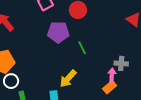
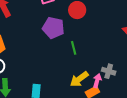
yellow arrow: (68, 79) -> (79, 79), moved

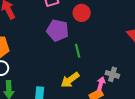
yellow arrow: (79, 79) -> (70, 80), moved

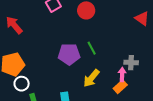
purple pentagon: (58, 30) -> (69, 54), moved

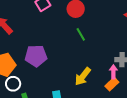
green line: (92, 48) -> (81, 34), moved
purple pentagon: (69, 54) -> (36, 56), moved

